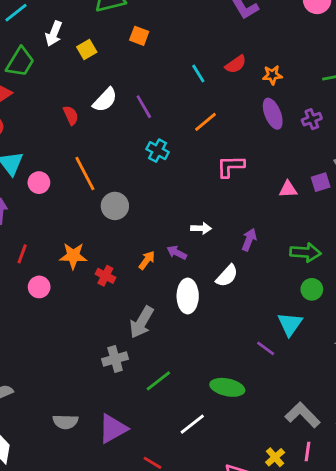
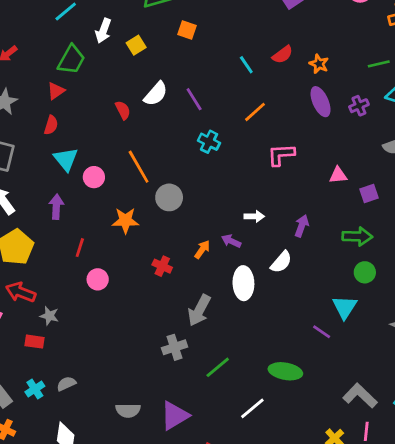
orange star: (272, 75) -> (319, 64), turned 30
purple square: (321, 182) -> (369, 193), moved
orange star: (73, 256) -> (125, 221), moved

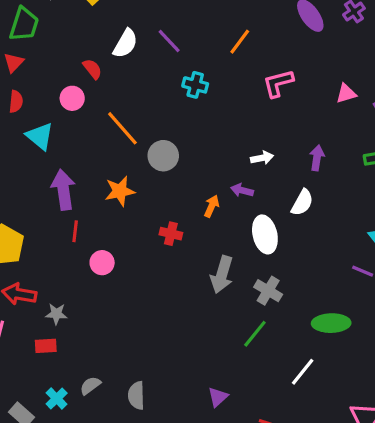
pink circle: (94, 177) -> (72, 98), moved
purple arrow: (56, 207) -> (63, 190), moved, size x1.4
gray cross: (175, 347) -> (268, 291), moved, turned -30
gray semicircle: (128, 410) -> (136, 395), moved, turned 100
purple triangle: (175, 416) -> (218, 397), size x0.6

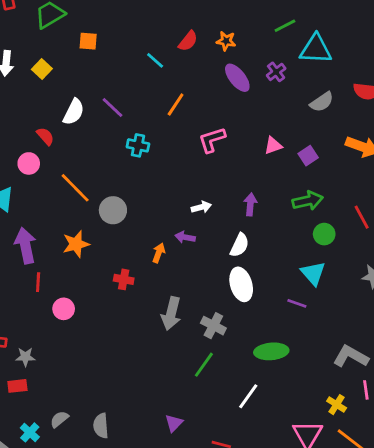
white ellipse: (265, 234) -> (241, 284), moved

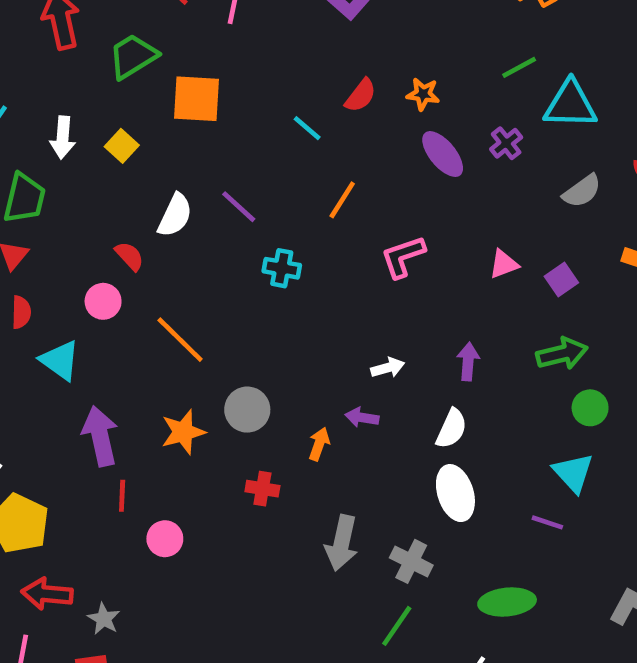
orange square: (88, 41) -> (197, 99), size x1.6
gray circle: (113, 210) -> (247, 410), moved
gray star: (25, 357) -> (104, 619), turned 30

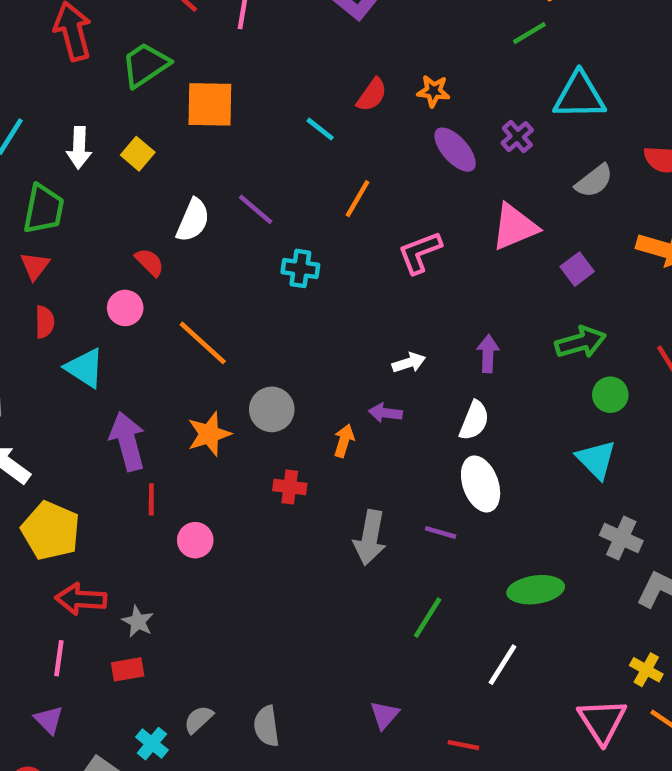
green line: (519, 67) -> (529, 33), moved
pink triangle: (504, 264) -> (514, 227), moved, size x1.6
purple line: (547, 522) -> (440, 532), moved
gray cross: (411, 561) -> (621, 538), moved

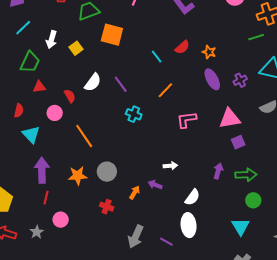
red triangle: (35, 266) -> (39, 87), moved, turned 32
purple square: (577, 269) -> (238, 142), moved
purple arrow: (488, 354) -> (218, 171), moved
gray star: (138, 622) -> (37, 232), moved

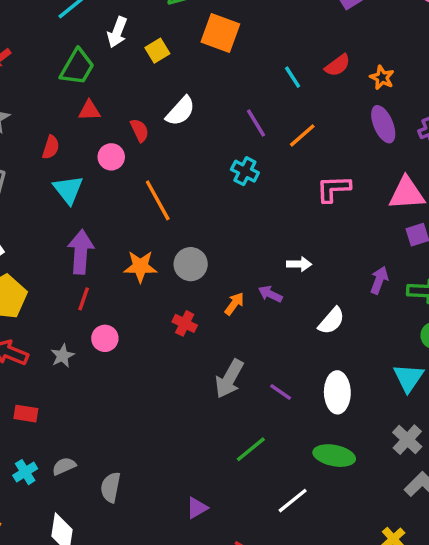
purple line: (121, 84) -> (256, 123), moved
white ellipse: (189, 225) -> (337, 392), moved

